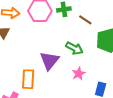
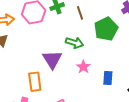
brown line: (85, 20) -> (80, 13), turned 48

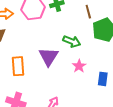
brown line: (80, 13) -> (88, 12), moved
orange rectangle: (35, 82) -> (18, 66), moved

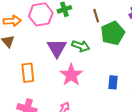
purple triangle: (49, 57) -> (57, 48), moved
pink star: (79, 66) -> (71, 75), moved, size x1.6

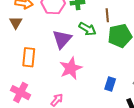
green arrow: (81, 46) -> (87, 29), moved

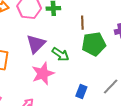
green arrow: (87, 29) -> (60, 54), moved

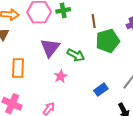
pink star: (43, 74) -> (61, 76), size x0.6
blue rectangle: (81, 92) -> (101, 90), turned 40

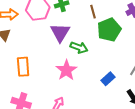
purple triangle: (50, 48) -> (60, 33), moved
pink star: (61, 76) -> (66, 70), size x1.5

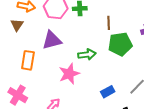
purple triangle: (60, 33) -> (52, 40), moved, turned 30
green arrow: (79, 47) -> (87, 54), turned -42

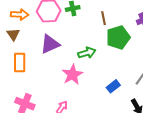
orange rectangle: (28, 60) -> (20, 63), moved

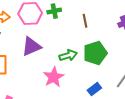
green pentagon: (118, 37) -> (95, 53), moved

